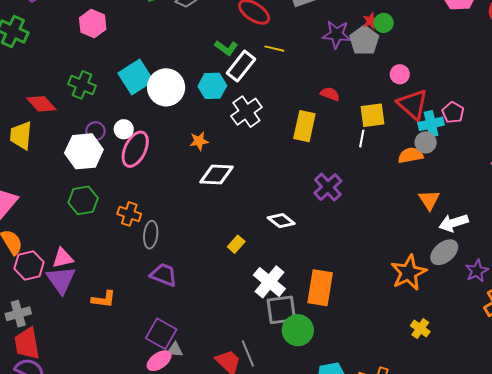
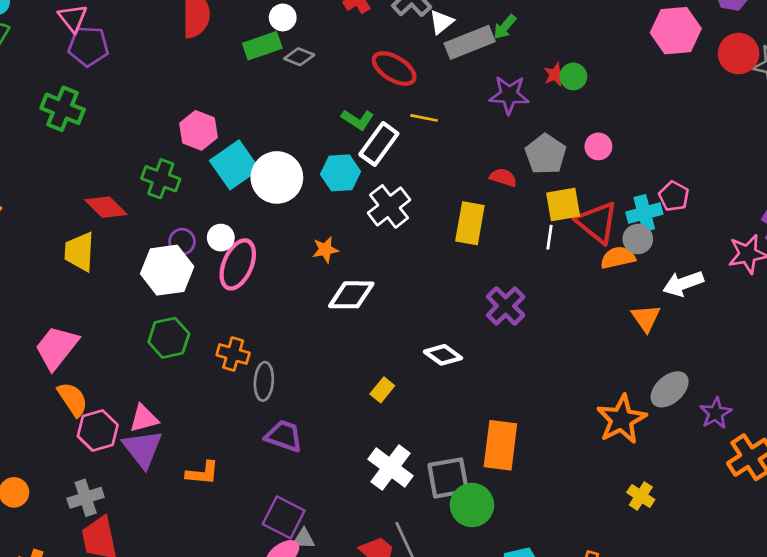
pink hexagon: (93, 24) -> (198, 130), moved
gray pentagon: (364, 40) -> (546, 154), moved
red triangle: (412, 104) -> (597, 222), moved
white arrow: (454, 223) -> (683, 284), moved
white cross: (269, 282) -> (391, 468), moved

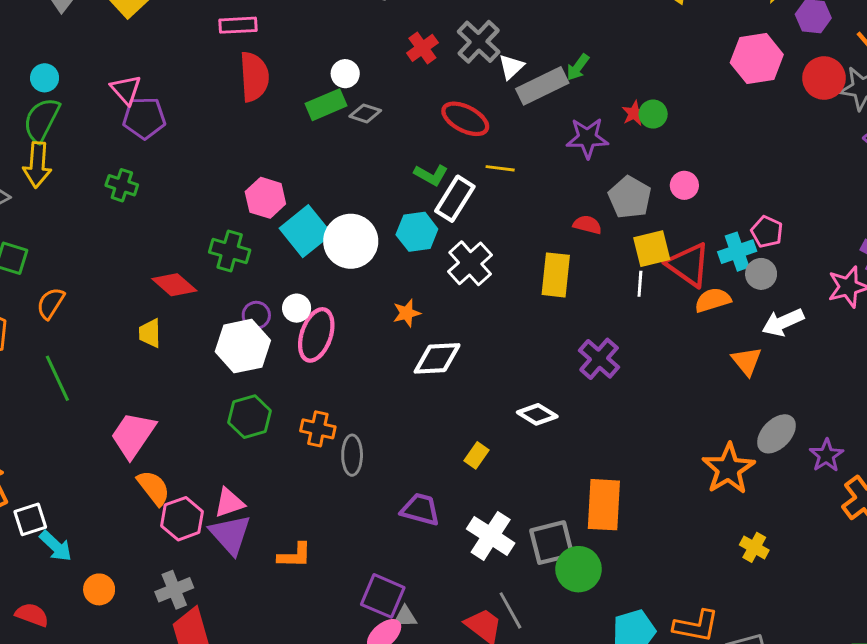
green cross: (63, 109) -> (122, 185), size x0.7
gray circle: (638, 239) -> (761, 274), moved
yellow trapezoid: (79, 252) -> (150, 333), size x0.7
purple trapezoid: (284, 436) -> (420, 509), moved

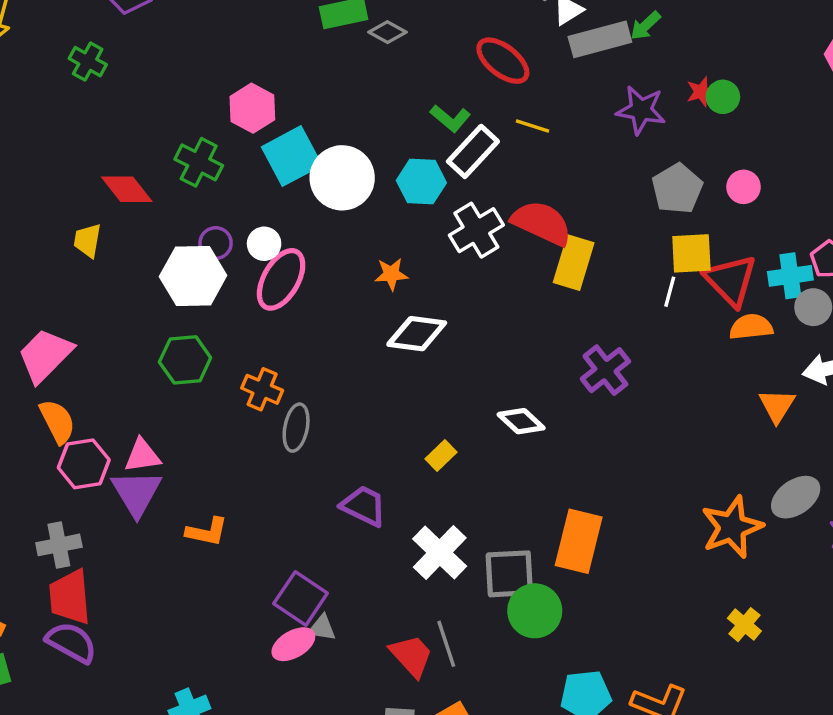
red semicircle: (587, 225) -> (542, 223), moved, size x1.8

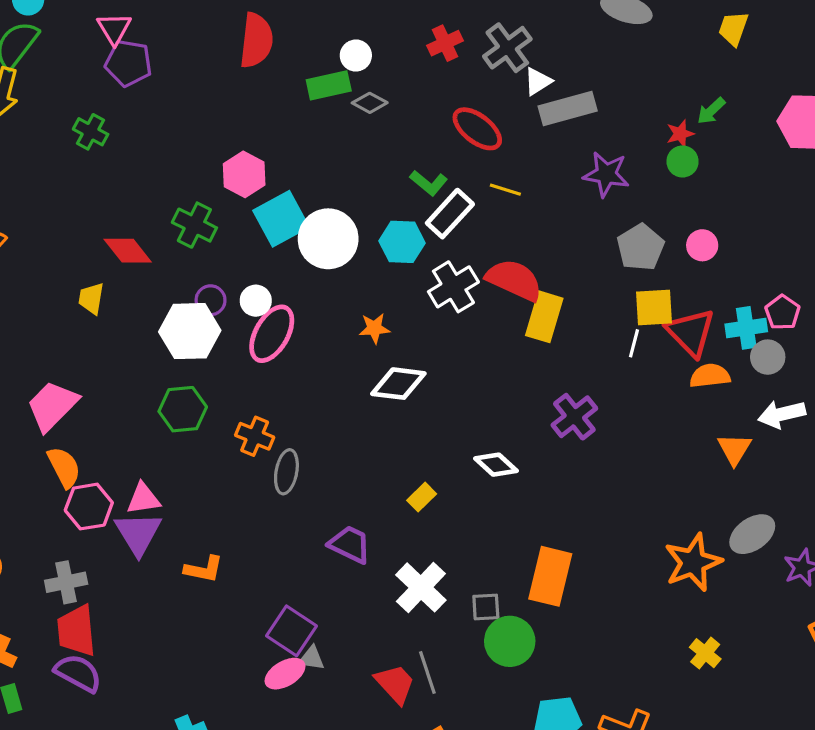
green arrow: (645, 26) -> (711, 111), moved
red star: (701, 92) -> (680, 134), moved
gray square: (509, 574) -> (486, 607), size x0.6

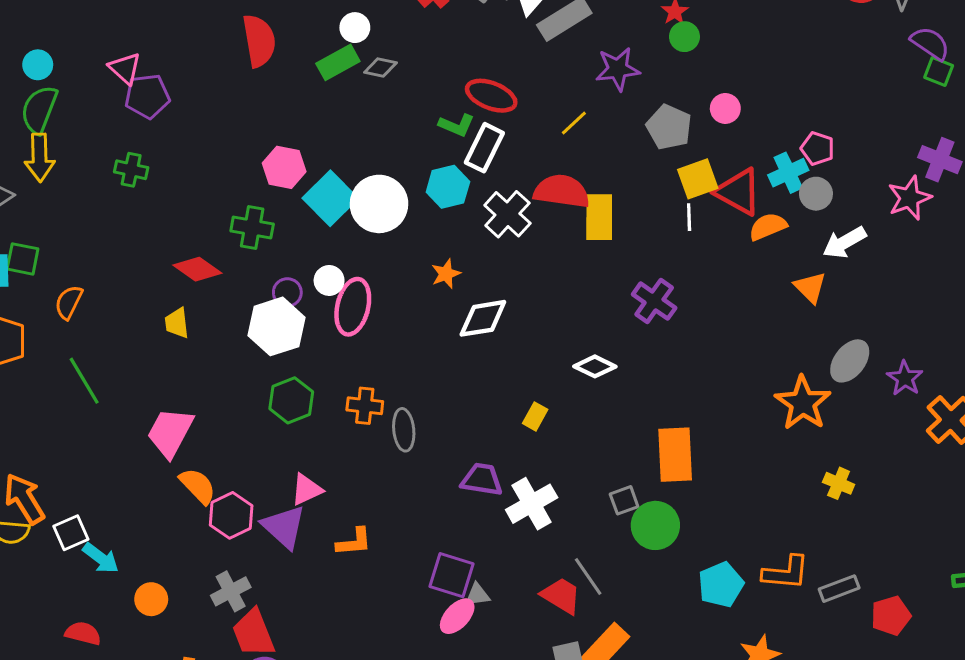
red ellipse: (477, 129) -> (491, 96), moved
yellow line: (505, 190) -> (574, 123), moved, turned -44
pink triangle: (143, 499) -> (307, 490), moved
white cross: (421, 587) -> (532, 504), moved, turned 33

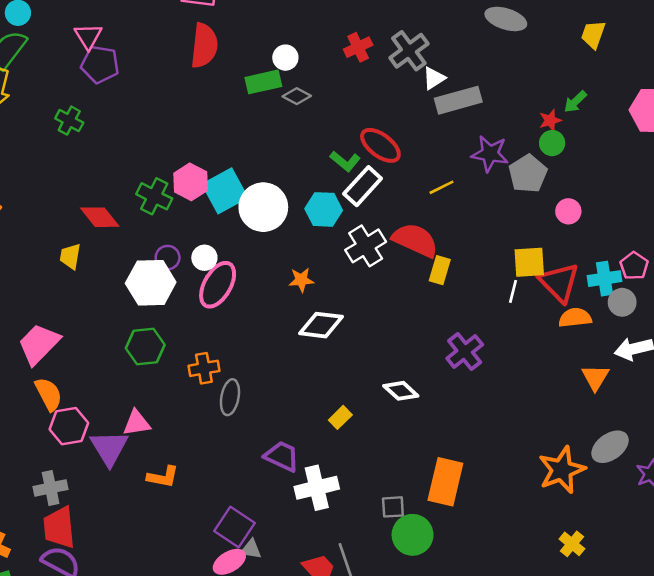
gray pentagon: (669, 127) -> (528, 174), moved
pink hexagon: (284, 167) -> (191, 182), moved
yellow rectangle: (599, 217) -> (440, 270), size x0.7
orange cross: (365, 406) -> (204, 368), turned -32

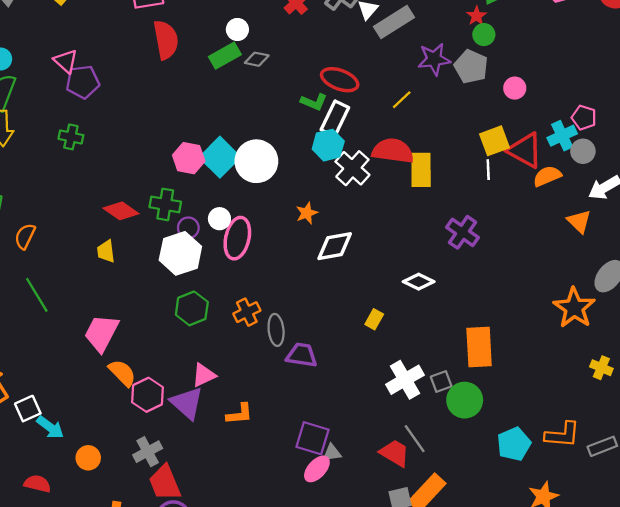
green cross: (154, 196) -> (165, 204), moved
cyan hexagon: (324, 209) -> (328, 145), moved
yellow rectangle: (440, 270) -> (421, 170), size x1.4
purple trapezoid: (282, 456) -> (302, 355), moved
white cross: (317, 488) -> (405, 380), moved

